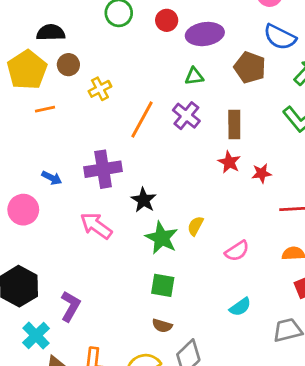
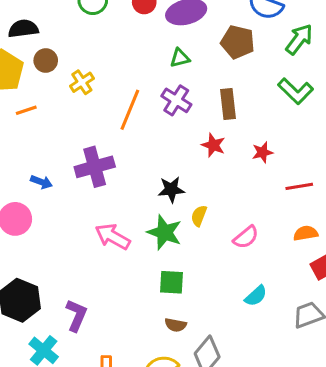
red star: (229, 162) -> (213, 145), moved
black star: (144, 200) -> (171, 189), moved, turned -30
pink arrow: (96, 226) -> (113, 237), moved

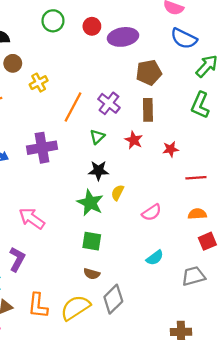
brown pentagon: (238, 42) -> (149, 72), moved, turned -30
green triangle: (180, 58) -> (97, 137), moved, turned -35
green L-shape: (296, 91) -> (200, 105), turned 64
pink arrow: (113, 237) -> (32, 218), moved

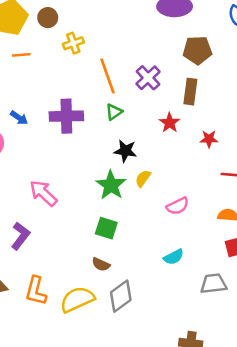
orange line: (73, 107) -> (108, 76), turned -56
green triangle: (97, 137) -> (114, 112), moved

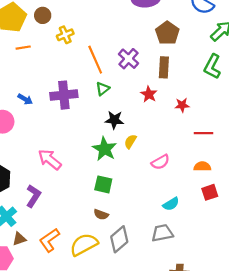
brown pentagon: (197, 50) -> (167, 33), turned -30
cyan semicircle: (174, 257) -> (171, 204), moved
gray trapezoid: (214, 284) -> (162, 233), moved
orange L-shape: (36, 291) -> (49, 240), turned 45

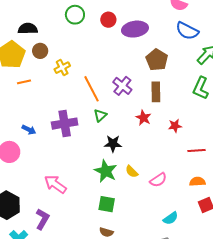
yellow semicircle: (130, 141) -> (132, 172), moved, turned -72

